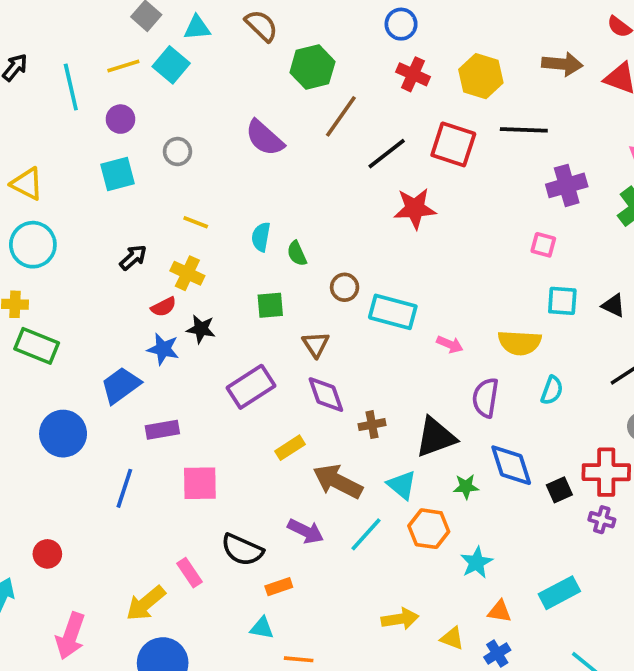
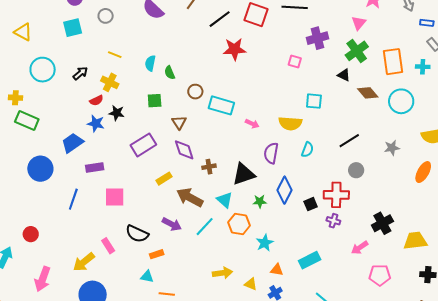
cyan circle: (33, 245) -> (43, 70), moved
pink square: (543, 245) -> (295, 62), moved
black triangle: (613, 305) -> (344, 75), moved
blue diamond: (511, 465) -> (285, 190), turned 44

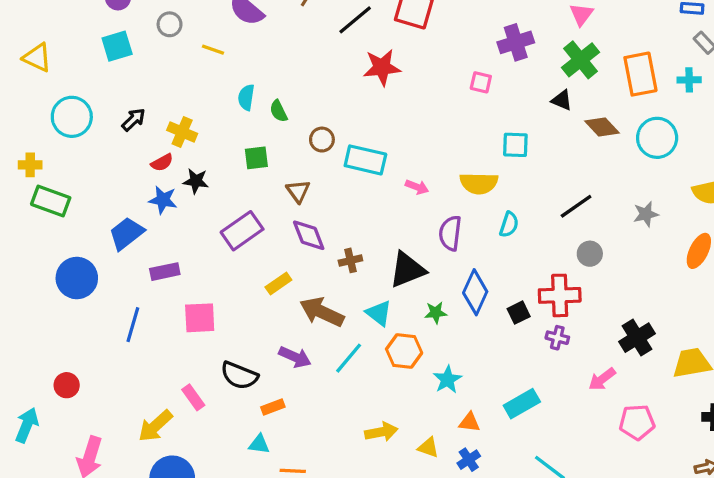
yellow line: (115, 55) -> (213, 50), moved

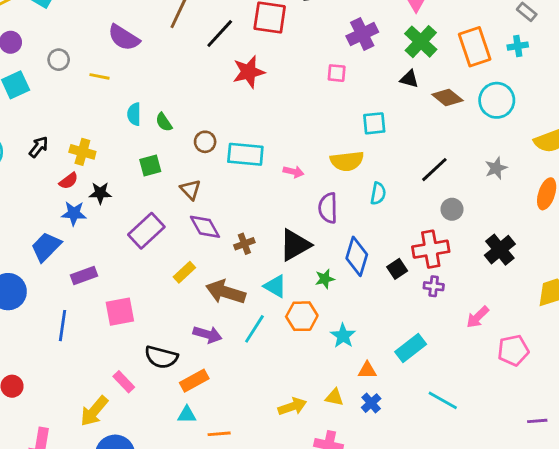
black cross: (637, 338) -> (500, 250), moved
orange rectangle: (273, 407) -> (194, 381), size x1.4
yellow arrow: (381, 432) -> (292, 407), moved

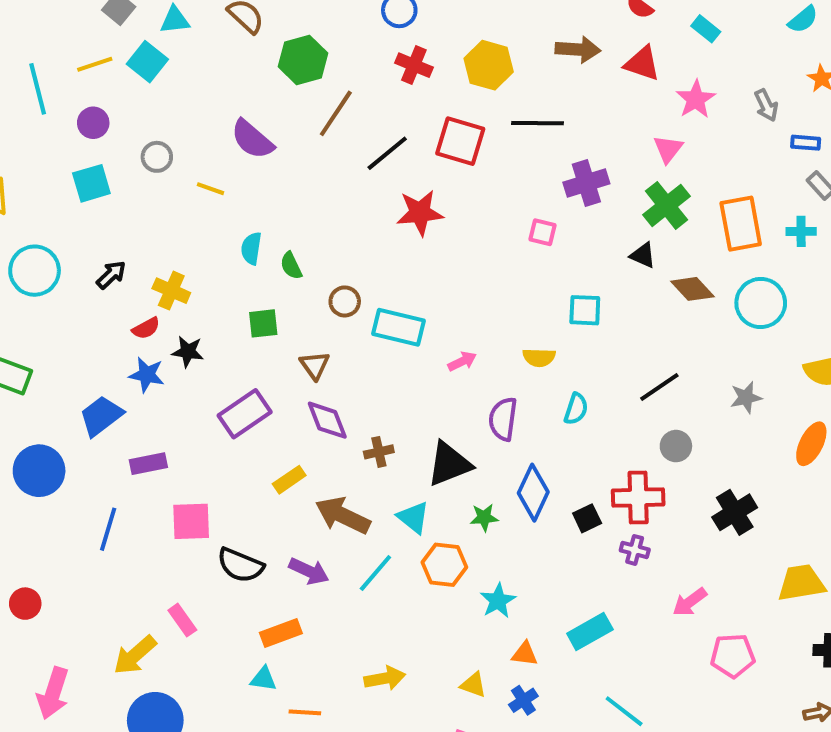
yellow semicircle: (347, 161) -> (539, 357), size x0.7
pink arrow: (294, 172) -> (462, 361), turned -48
black semicircle: (161, 357) -> (240, 565), moved
yellow arrow: (292, 407) -> (385, 678), moved

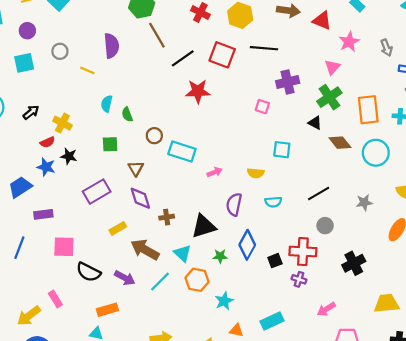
brown line: (336, 113) -> (157, 35), turned -68
purple semicircle: (252, 139) -> (111, 46), turned -140
cyan semicircle: (576, 409) -> (273, 202), turned 63

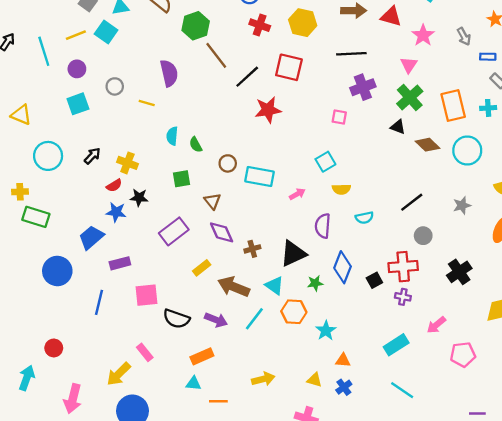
black line: (264, 48) -> (351, 54), moved
cyan square: (282, 150) -> (325, 162), moved, turned -30
cyan rectangle: (272, 321) -> (396, 345), moved

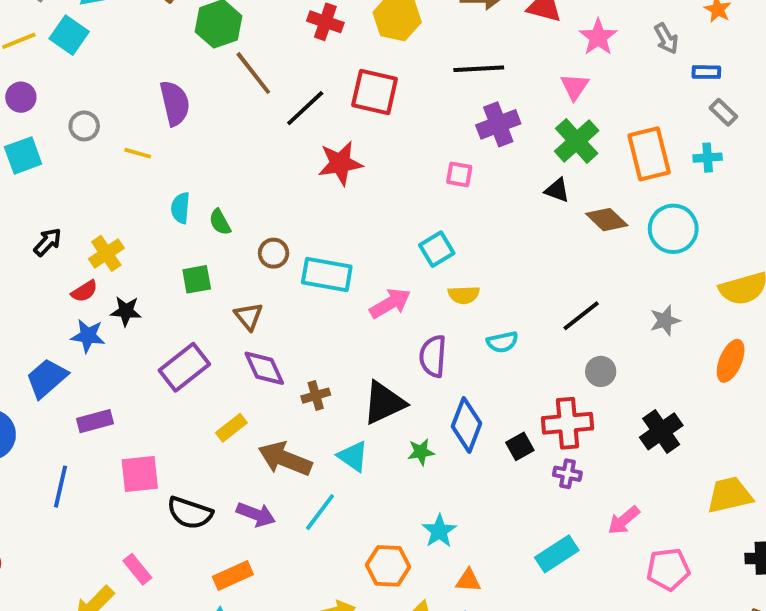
yellow cross: (127, 163) -> (106, 253), turned 36
pink arrow: (297, 194) -> (390, 303), size x1.5
orange hexagon: (294, 312) -> (388, 566), moved

